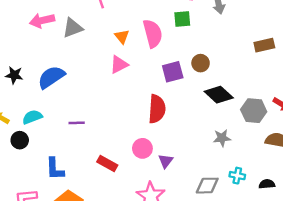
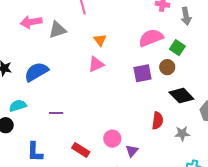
green square: (182, 19) -> (177, 48), moved, turned 35
pink semicircle: (153, 33) -> (151, 38), moved, turned -100
red semicircle: (157, 109) -> (158, 121), moved, size x0.7

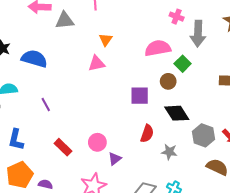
gray arrow: (186, 16) -> (198, 34), size x1.4
blue semicircle: (36, 72) -> (34, 59), turned 35
purple square: (142, 73) -> (140, 96), moved
purple line: (56, 113) -> (46, 105), turned 48

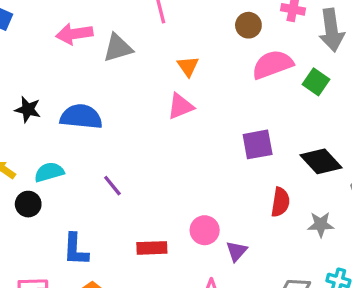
brown circle: (168, 81) -> (248, 25), moved
red rectangle: (63, 147) -> (152, 248), turned -36

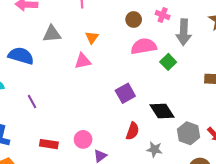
gray triangle: (118, 48) -> (52, 34), moved
purple square: (258, 144) -> (125, 93), turned -30

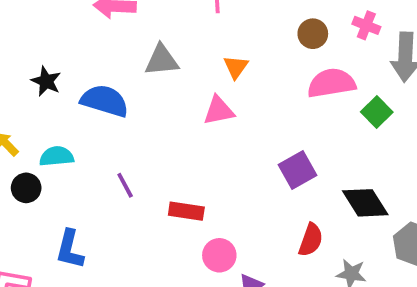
red rectangle: (49, 144) -> (186, 211), moved

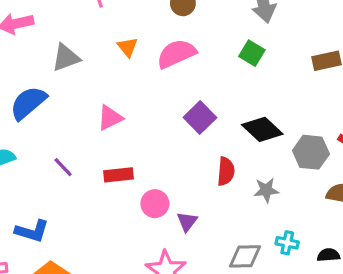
pink semicircle: (331, 83) -> (176, 54), moved
blue semicircle: (105, 101) -> (28, 103), turned -42
pink triangle: (219, 110) -> (110, 118), moved
blue L-shape: (70, 249) -> (32, 231), turned -72

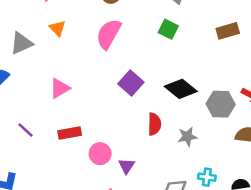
orange triangle: (128, 47) -> (57, 28), moved
pink semicircle: (176, 54) -> (109, 34), turned -32

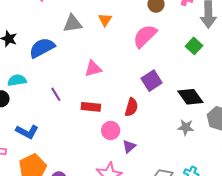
red semicircle: (154, 124) -> (131, 107), moved
gray star: (187, 137) -> (186, 127), moved

